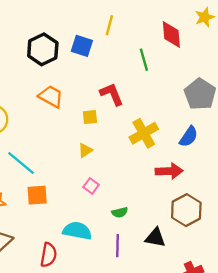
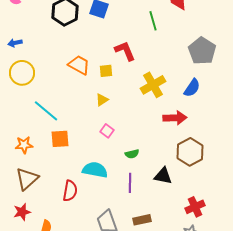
orange trapezoid: (51, 96) -> (79, 65), moved

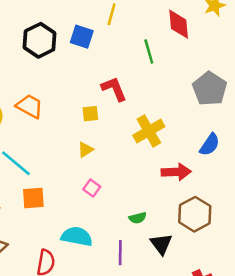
orange trapezoid: (79, 65) -> (30, 106), moved
blue semicircle: (192, 88) -> (210, 145), moved
green semicircle: (132, 154) -> (138, 218), moved
black triangle: (163, 176) -> (161, 244), turned 42

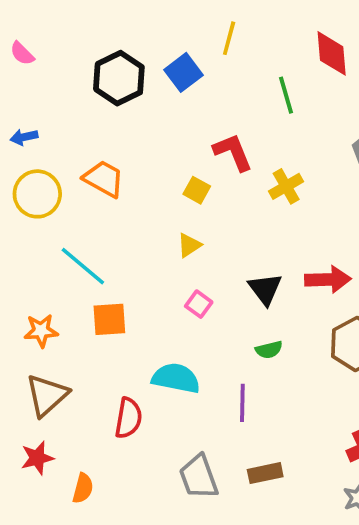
blue square: (82, 37) -> (184, 72), turned 35
yellow square: (90, 114) -> (197, 190), turned 35
yellow cross: (149, 131) -> (286, 186), moved, size x0.7
black triangle: (161, 244) -> (265, 289), moved

